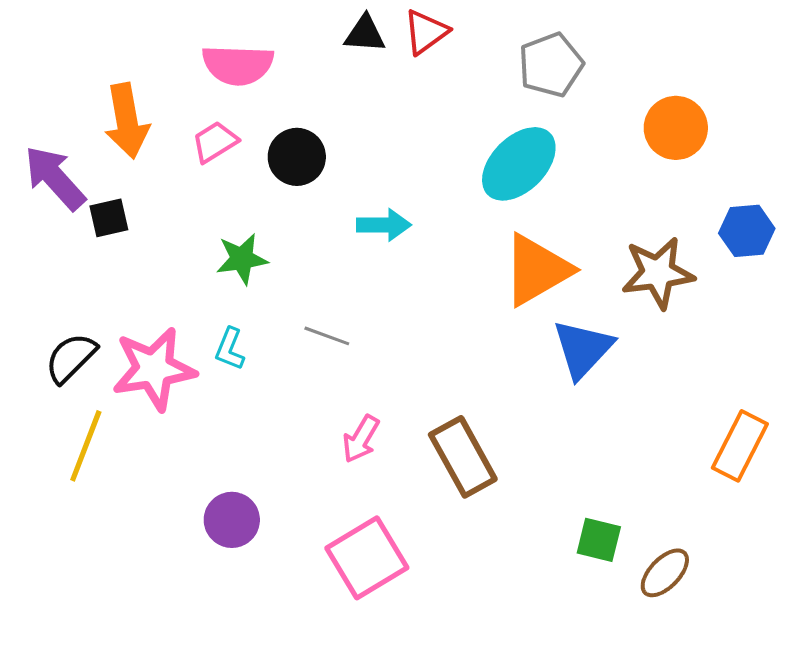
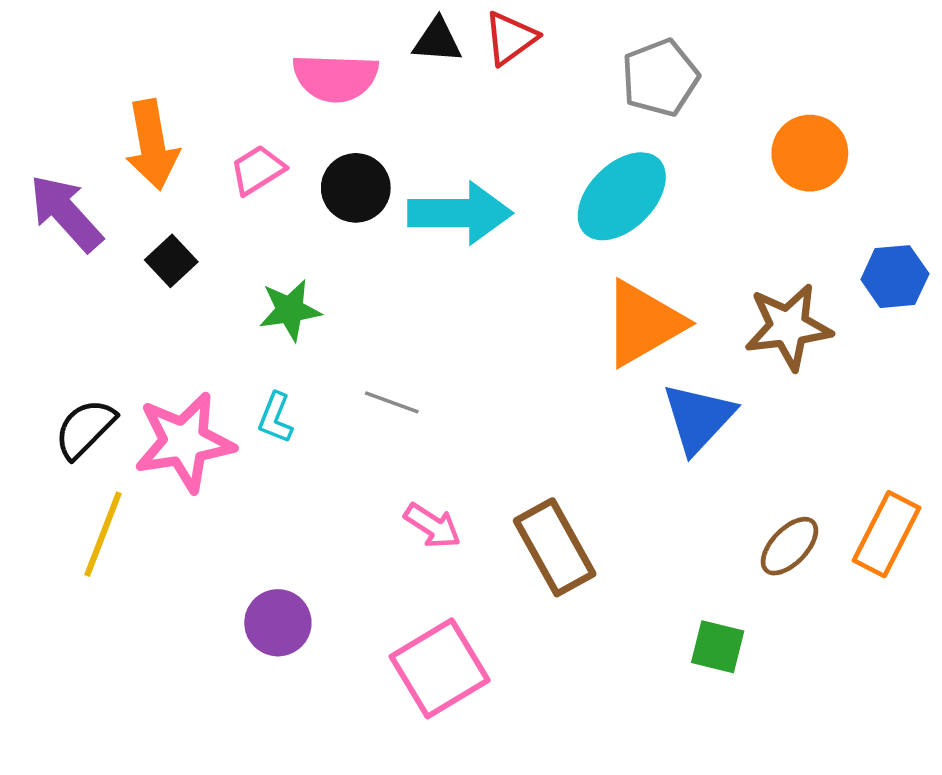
pink semicircle: (238, 65) -> (335, 78), moved
black square: (109, 218) -> (171, 261), moved, turned -30
cyan arrow: (384, 225) -> (460, 213), moved, size x1.6
pink arrow: (361, 439) -> (432, 526), turned -87
brown ellipse: (665, 573) -> (789, 546), moved

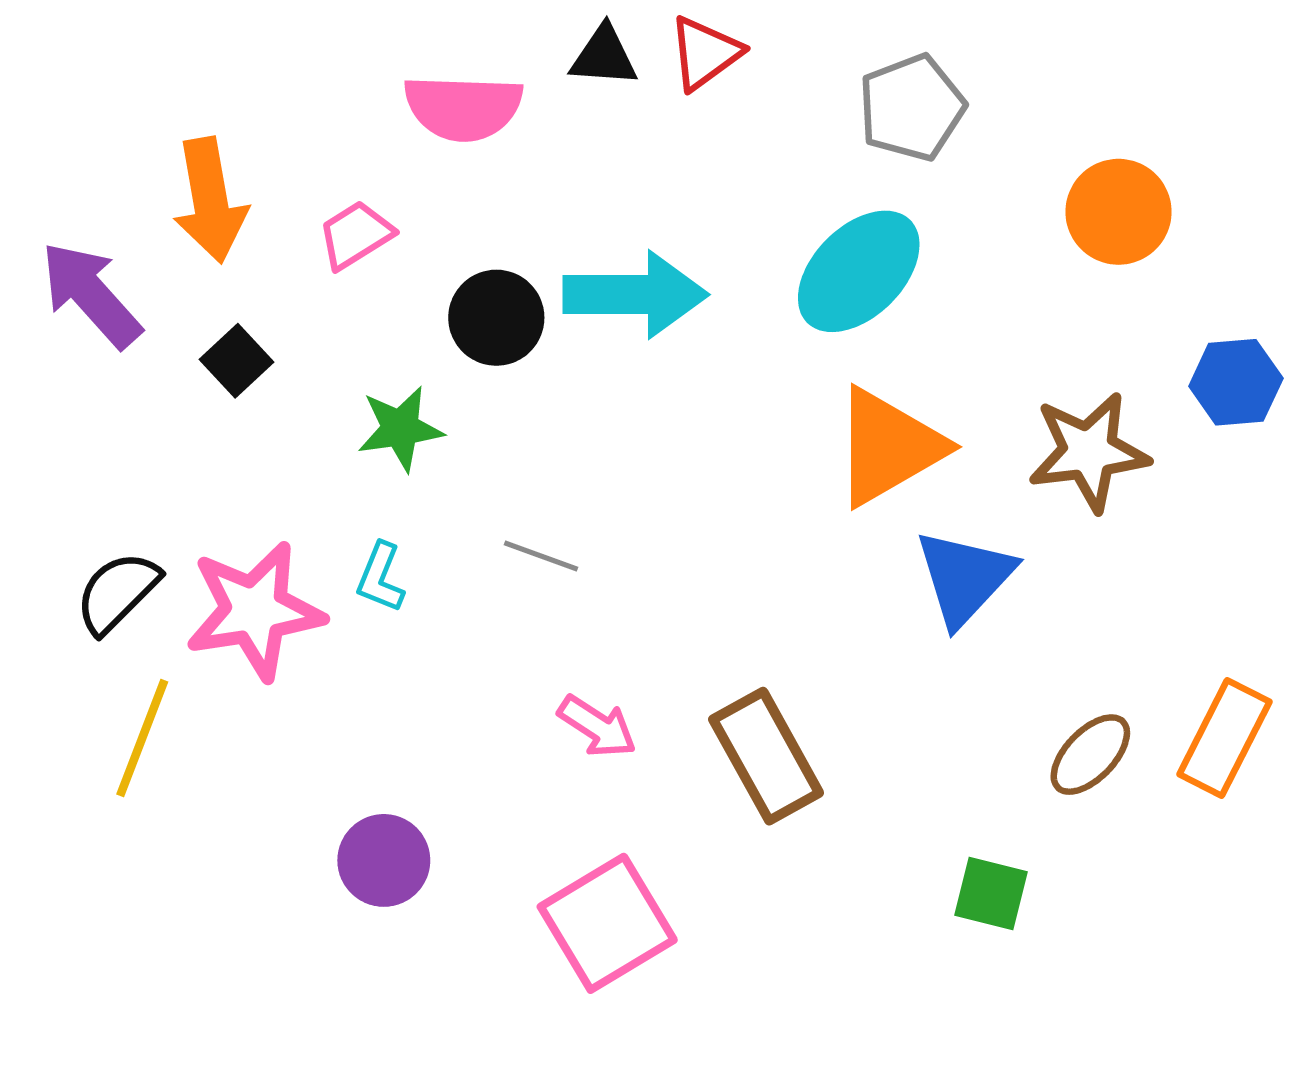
black circle: (356, 188) -> (496, 318), moved

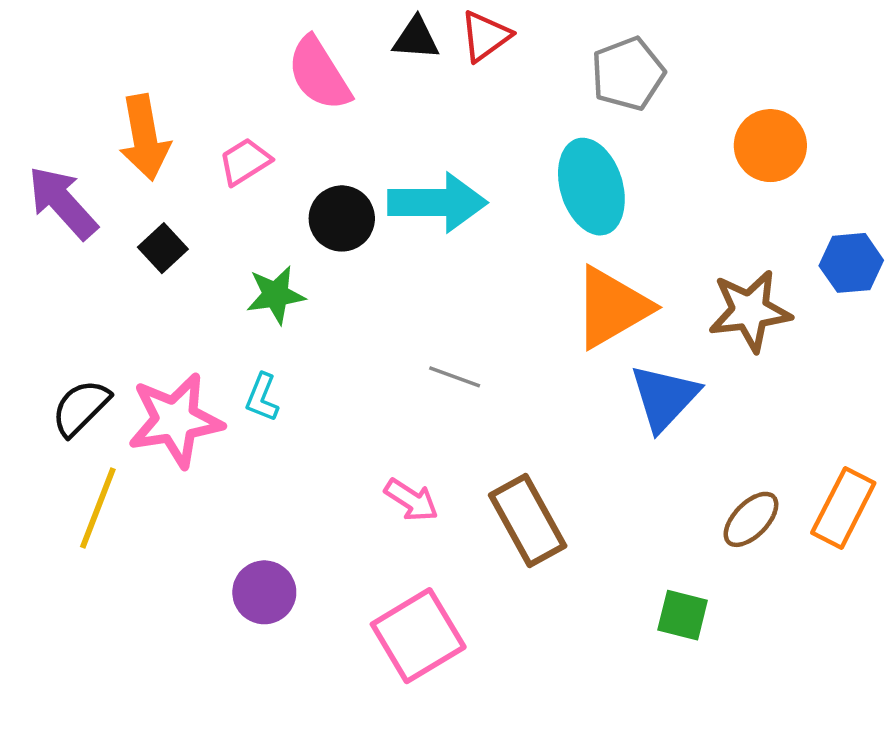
pink semicircle: (463, 108) -> (319, 74), turned 56
cyan ellipse: (859, 271) -> (591, 187), turned -62
gray line: (541, 556) -> (455, 377), moved

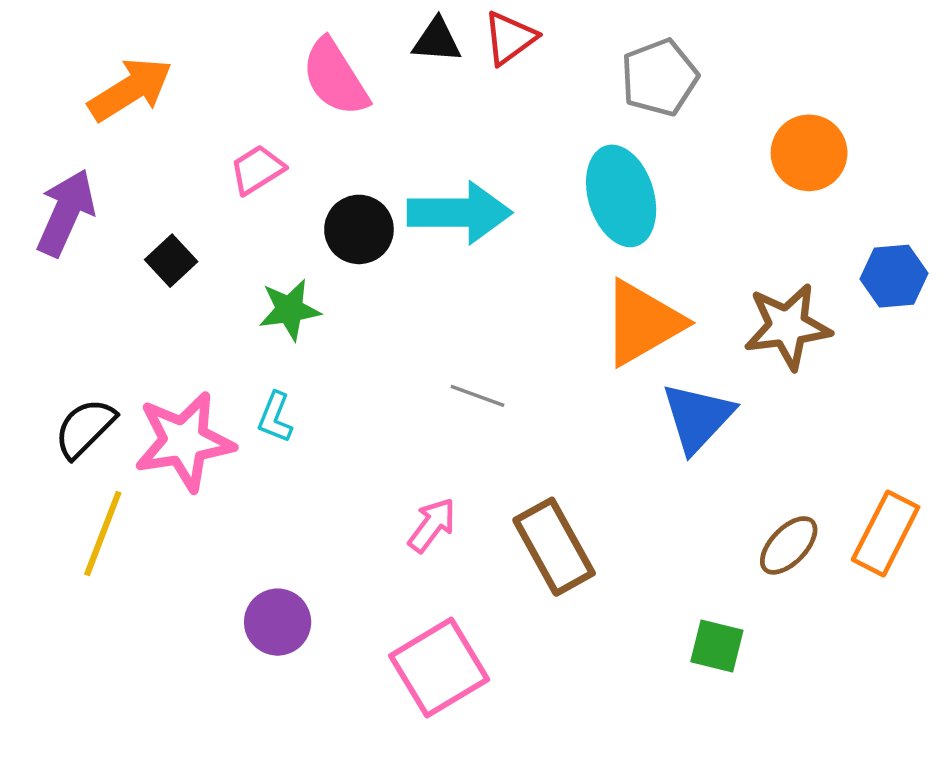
orange arrow: (145, 138) -> (130, 89), moved, turned -112
purple arrow: (63, 203) -> (66, 213), turned 66
pink arrow: (411, 500) -> (432, 525), turned -86

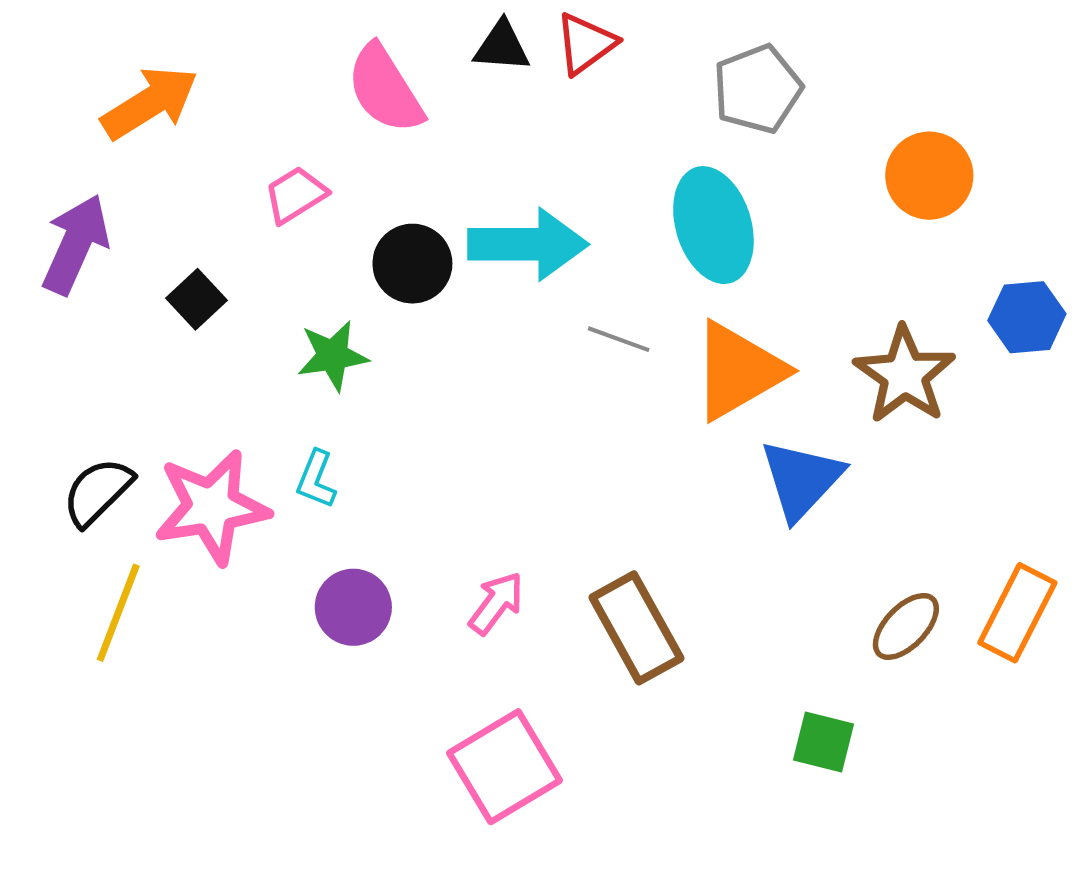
brown star: (787, 326) -> (905, 375), turned -30
gray line: (477, 396) -> (619, 339), moved
purple circle: (278, 622) -> (353, 607), moved

